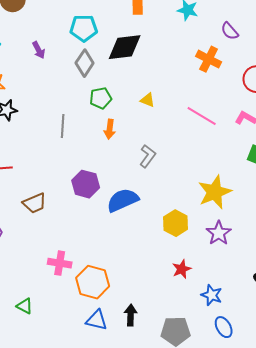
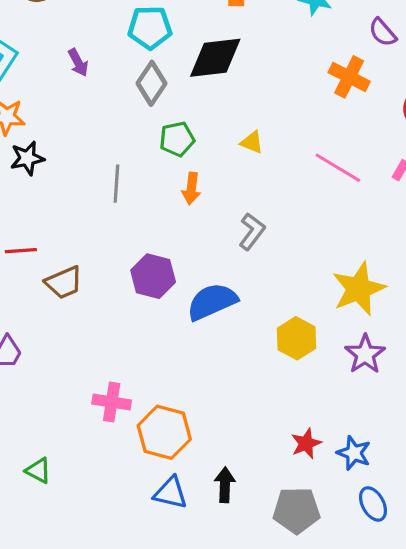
brown trapezoid: (35, 203) -> (64, 282), moved
red star: (182, 269) -> (306, 443), moved
green triangle: (25, 306) -> (38, 471), moved

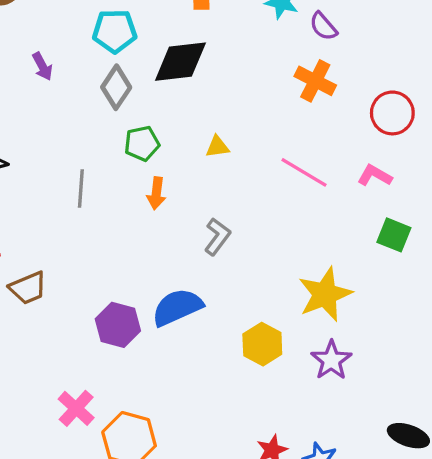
purple semicircle: (383, 32) -> (323, 26), moved
yellow triangle: (252, 142) -> (217, 147), turned -30
purple hexagon: (153, 276) -> (118, 325), moved
pink cross: (112, 402) -> (76, 408), turned 33

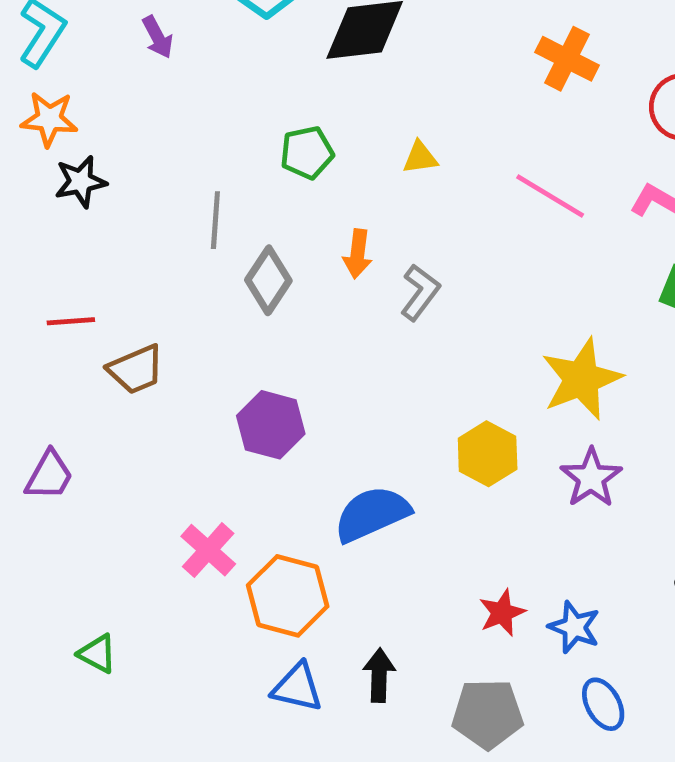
gray diamond: (116, 87) -> (268, 280), moved
orange arrow: (156, 193) -> (357, 254), moved
blue semicircle: (177, 307) -> (372, 514), moved

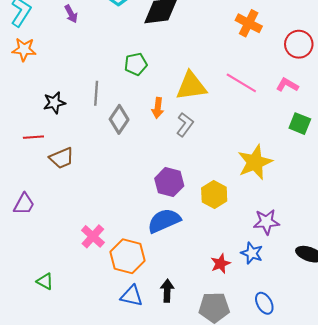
yellow triangle: (420, 157) -> (191, 86), moved, size x2.0
black star: (81, 182) -> (54, 103), moved
purple hexagon: (271, 425) -> (169, 182), moved
purple star: (591, 478) -> (266, 222), moved, turned 30
blue star: (574, 627) -> (252, 253), moved

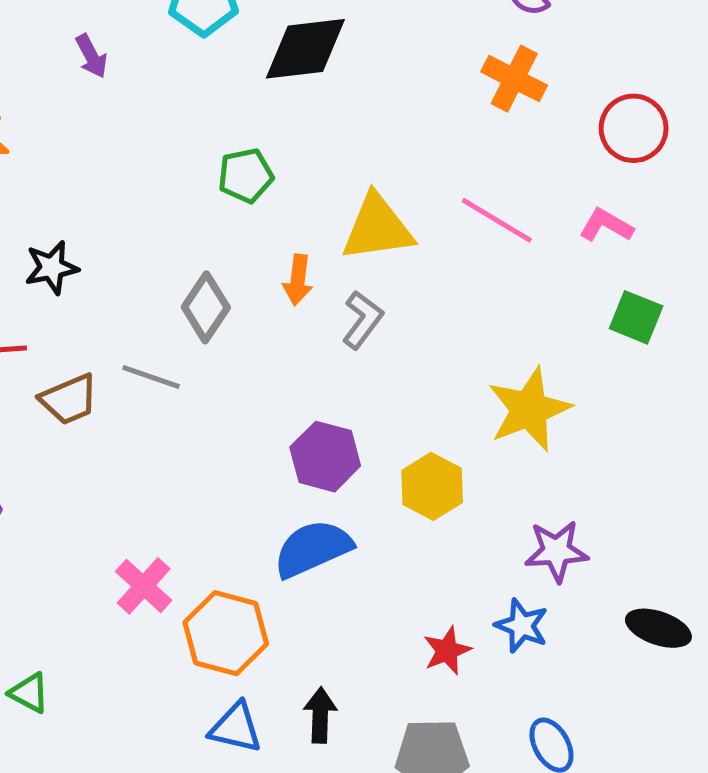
gray line: (96, 93) -> (151, 377), moved, turned -75

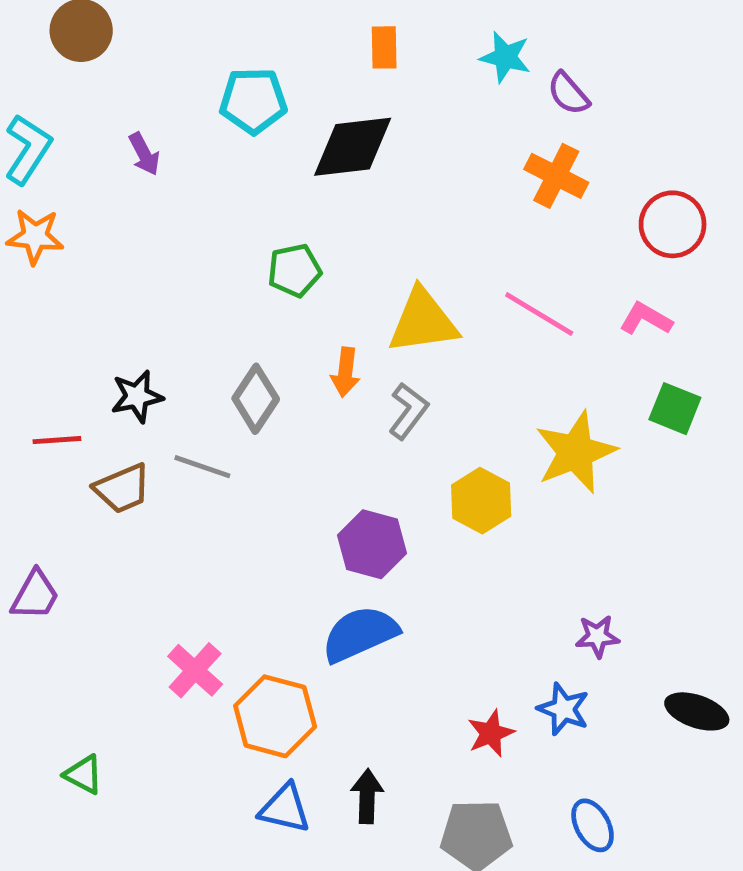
black star: (52, 268) -> (137, 396), moved
yellow star: (529, 409) -> (576, 452), moved
yellow hexagon: (432, 486) -> (481, 501), moved
purple star: (556, 551) -> (597, 636), size x0.7

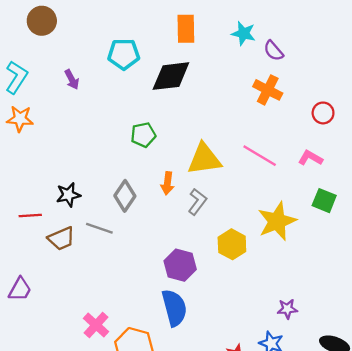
orange rectangle: (384, 47) -> (186, 29), size x1.4
red circle: (673, 224) -> (323, 113), size x0.7
blue semicircle: (360, 634) -> (174, 308), turned 99

